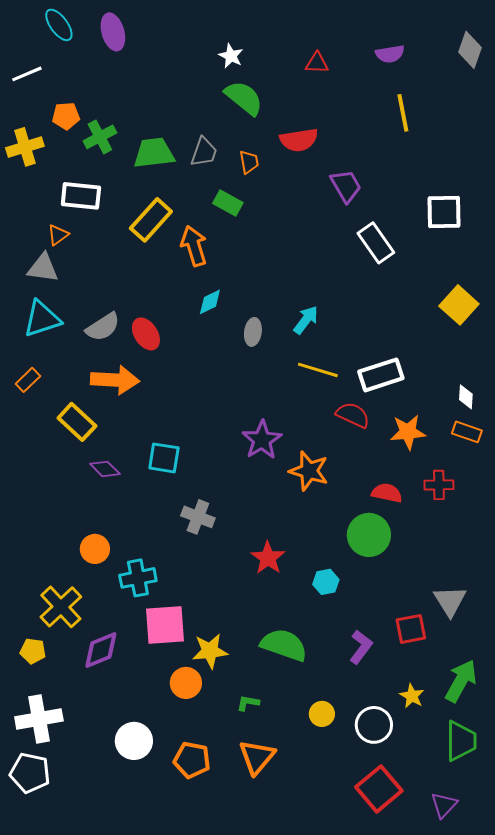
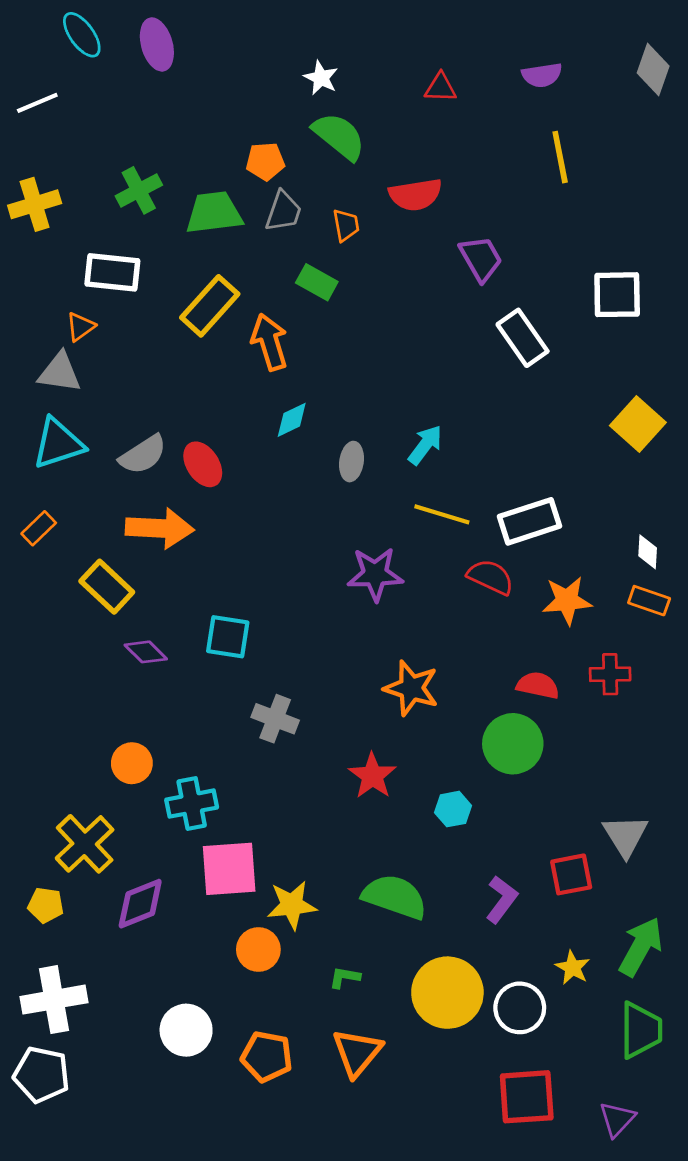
orange pentagon: (66, 116) -> (265, 161), moved
purple star: (262, 440) -> (375, 574), moved, turned 30
orange star: (309, 471) -> (411, 688), moved
yellow circle: (322, 714) -> (447, 993), size x2.0
red square: (379, 789) -> (527, 1097), turned 36

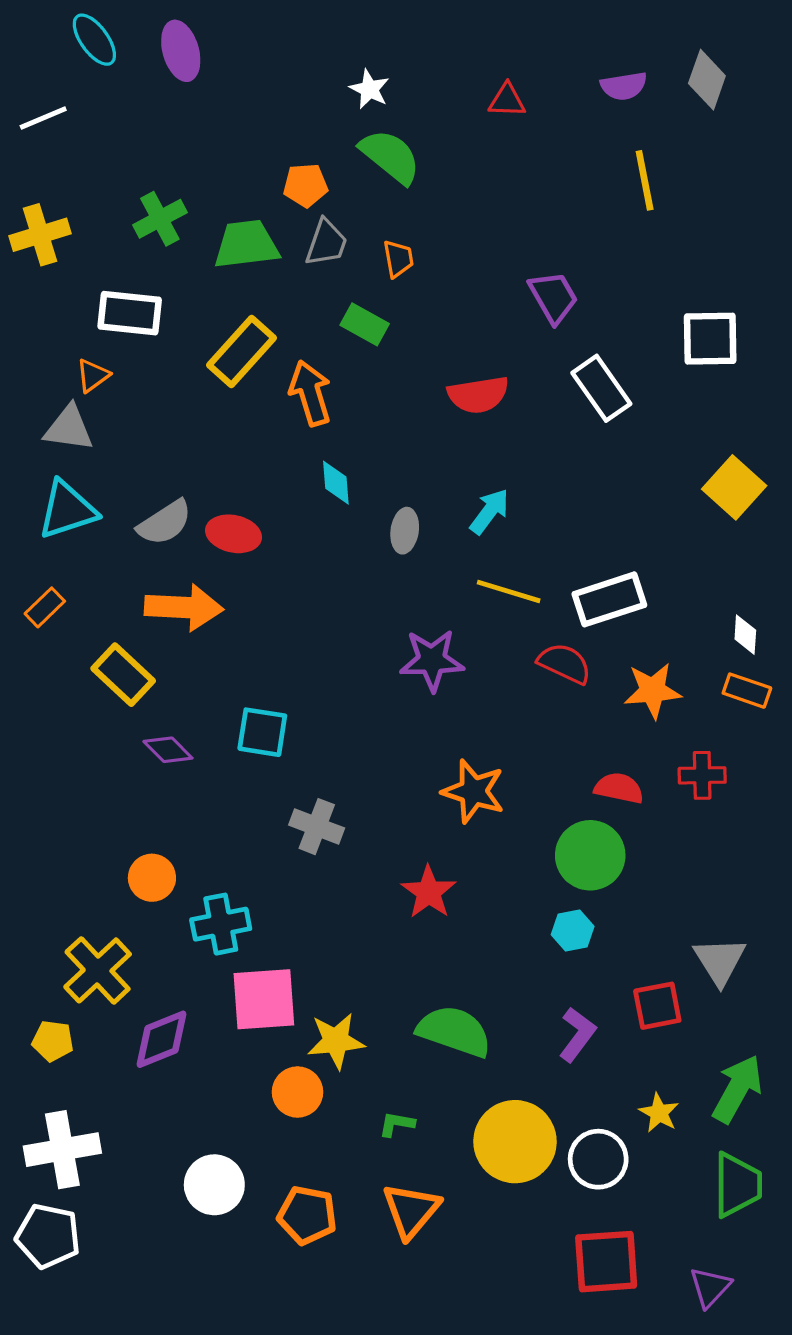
gray diamond: (653, 70) -> (707, 80), moved
red semicircle: (415, 195) -> (478, 395), moved
cyan diamond: (292, 420) -> (336, 483), turned -69
red ellipse: (203, 464) -> (234, 534), turned -45
cyan hexagon: (453, 809) -> (573, 930), moved

